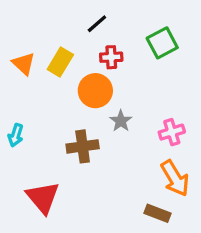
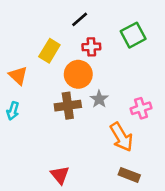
orange triangle: (24, 64) -> (18, 76), moved
brown cross: (83, 146) -> (68, 106), moved
orange arrow: (175, 178) -> (121, 137), moved
red triangle: (43, 197) -> (60, 175), moved, size x0.7

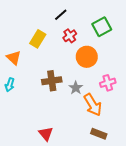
red cross: (91, 47) -> (70, 36), turned -32
orange circle: (78, 74) -> (87, 57), moved
gray star: (99, 99) -> (76, 88), moved

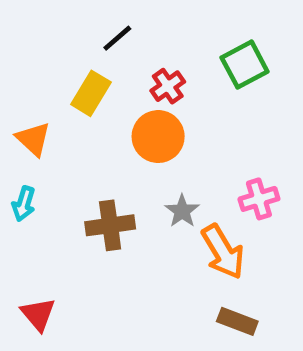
black line: (61, 15) -> (117, 38), moved
orange circle: (87, 57) -> (158, 137), moved
brown cross: (52, 81) -> (110, 225), moved
red triangle: (46, 134) -> (38, 314), moved

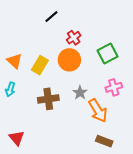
green square: (245, 65) -> (107, 54), moved
yellow rectangle: (91, 93) -> (40, 65), moved

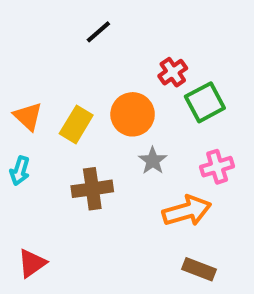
red cross: (74, 38) -> (173, 72), moved
gray star: (80, 93) -> (153, 161), moved
orange arrow: (98, 111) -> (187, 211), turned -75
red triangle: (17, 138) -> (32, 263), turned 35

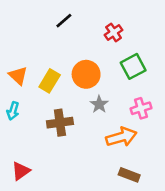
red cross: (173, 72) -> (114, 32), moved

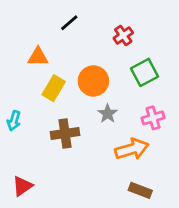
orange triangle: (18, 76) -> (38, 57), moved, turned -42

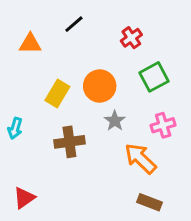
orange triangle: (38, 57) -> (30, 44), moved
orange arrow: (132, 149) -> (140, 158), turned -120

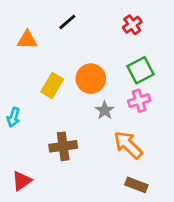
red cross: (131, 38) -> (132, 25), moved
pink cross: (163, 125) -> (139, 101), moved
brown cross: (69, 142) -> (63, 146), moved

